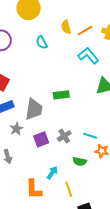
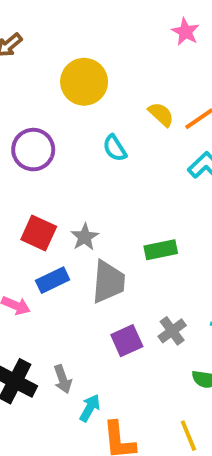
yellow semicircle: (66, 27) -> (161, 114), turned 152
gray star: (16, 129) -> (85, 237), moved
cyan arrow: (52, 173) -> (90, 408), moved

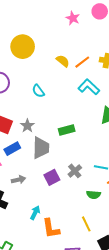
cyan semicircle: (115, 148) -> (38, 91), moved
gray arrow: (63, 379) -> (19, 180), moved, turned -80

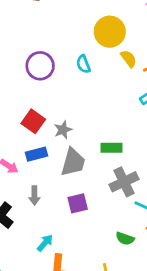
yellow circle: (23, 47) -> (110, 32), moved
cyan semicircle: (38, 91) -> (83, 64), moved
gray cross: (75, 171) -> (124, 182), moved, size x1.5
gray arrow: (19, 180) -> (34, 196), turned 88

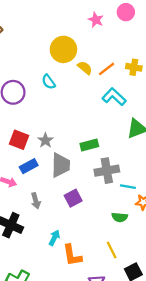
gray cross: (124, 182) -> (107, 171), turned 30

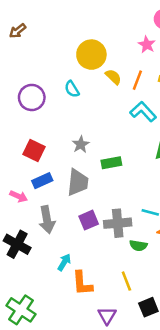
pink star: (96, 20) -> (147, 45), moved
orange line: (107, 69) -> (137, 80), turned -36
gray star: (45, 140) -> (81, 144), moved
gray cross: (107, 171) -> (118, 223), moved
gray arrow: (36, 201) -> (47, 220), size x1.5

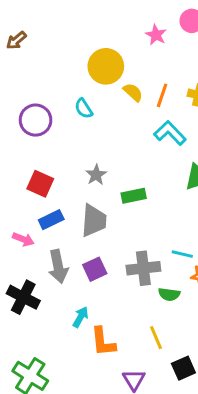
pink star: (147, 45) -> (156, 35), moved
purple square: (89, 220) -> (95, 269), moved

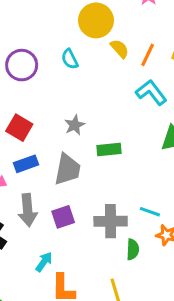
green semicircle: (169, 294) -> (133, 249), turned -102

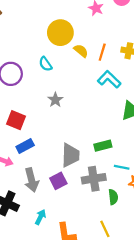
gray star: (75, 125) -> (55, 100), moved
green rectangle: (109, 149) -> (103, 146), moved
gray trapezoid: (67, 169) -> (70, 155), moved
cyan arrow: (44, 262) -> (40, 217), moved

